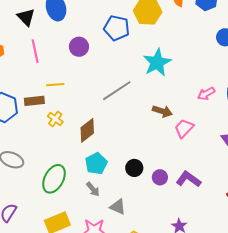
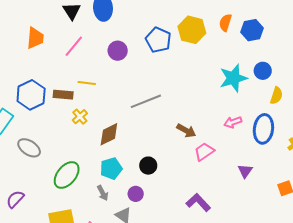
pink line: (35, 51) -> (74, 46), turned 40
cyan star: (157, 62) -> (233, 78), moved
black circle: (134, 168) -> (148, 166), moved
purple circle: (160, 177) -> (136, 194), moved

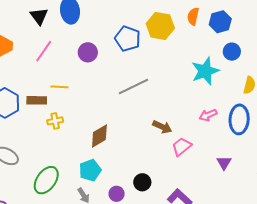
blue circle: (263, 71) -> (232, 52), moved
gray line: (146, 101) -> (133, 86), moved
yellow cross: (80, 117) -> (55, 121), turned 35
brown diamond: (109, 134) -> (99, 136), moved
black circle: (148, 166) -> (142, 182), moved

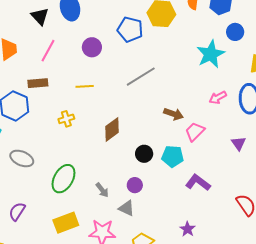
yellow line: (59, 87) -> (85, 86), moved
brown rectangle: (37, 100) -> (38, 83), moved
cyan pentagon: (90, 170) -> (173, 156), moved, turned 30
black circle: (142, 182) -> (144, 154), moved

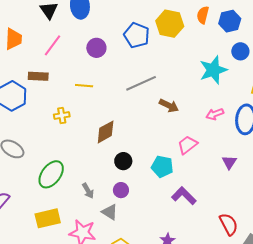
brown arrow: (174, 114) -> (169, 106), moved
black circle: (144, 154) -> (123, 161), moved

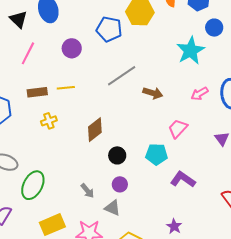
brown rectangle: (38, 76) -> (37, 92), moved
green ellipse: (51, 174) -> (33, 185), moved

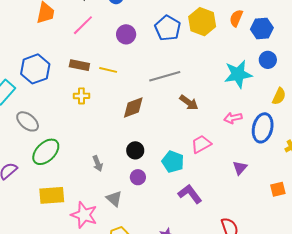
brown diamond: (95, 130) -> (133, 108), moved
purple circle: (120, 184) -> (138, 177), moved
gray arrow: (87, 191) -> (98, 163), moved

